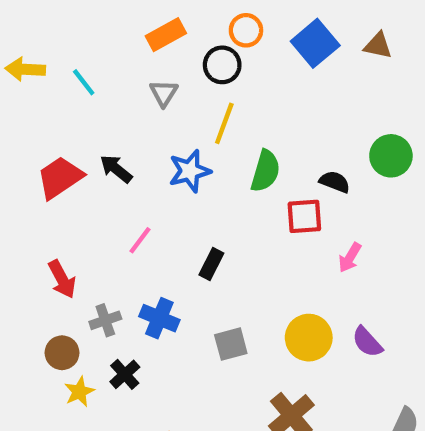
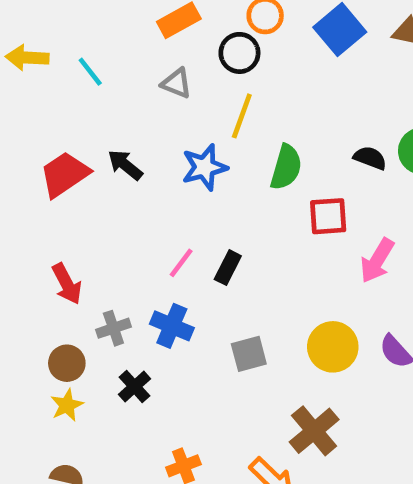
gray triangle: (164, 93) -> (176, 83), turned -40
black semicircle: (335, 182) -> (370, 158), moved
pink line: (140, 240) -> (181, 263), moved
pink arrow: (350, 258) -> (377, 261), size x1.4
yellow star: (79, 392) -> (67, 405), moved

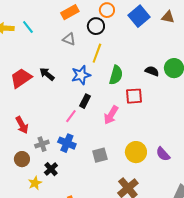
cyan line: (90, 72) -> (28, 27), moved
pink arrow: (377, 261) -> (111, 115), moved
black rectangle: (228, 268) -> (85, 101), moved
yellow star: (67, 405) -> (35, 183), moved

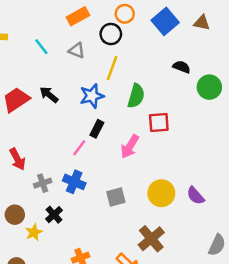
cyan line: (28, 27) -> (41, 47), moved
black semicircle: (152, 71) -> (182, 67), moved
brown circle: (22, 159) -> (15, 215), moved

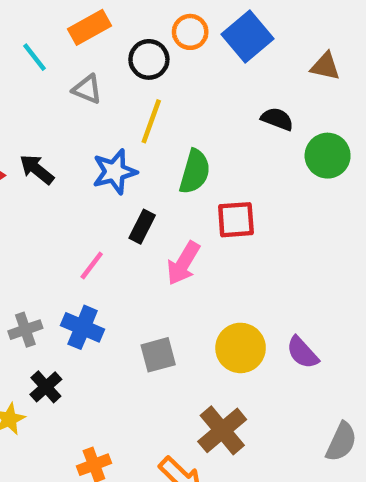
orange circle: (125, 14) -> (190, 32), moved
brown triangle: (202, 23) -> (325, 66), moved
cyan line: (41, 47) -> (34, 57), moved
black rectangle: (97, 129) -> (142, 227), moved

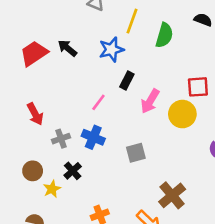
green semicircle: (195, 172) -> (164, 35), moved
red square: (236, 220) -> (198, 87), moved
yellow circle: (241, 348) -> (182, 114), moved

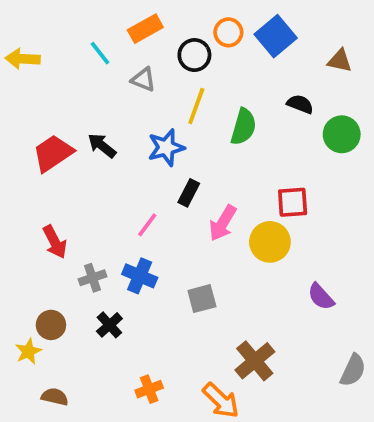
yellow star: (52, 189) -> (28, 351), moved

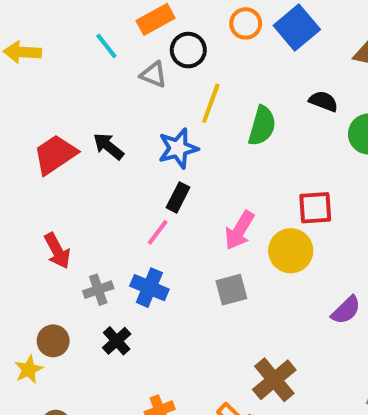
black circle: (194, 55) -> (188, 50), moved
black rectangle: (189, 193) -> (178, 197), moved
purple semicircle: (321, 297) -> (346, 310), turned -92
gray square: (202, 299) -> (231, 290), moved

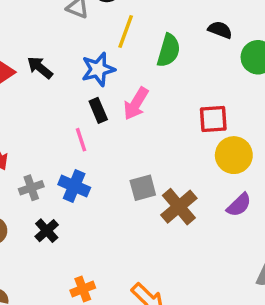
black rectangle: (178, 197) -> (98, 110), turned -50
pink arrow: (239, 230) -> (136, 104), moved
pink line: (158, 232) -> (81, 140), turned -55
yellow circle: (291, 251) -> (234, 155), moved
brown cross: (274, 380) -> (179, 207), moved

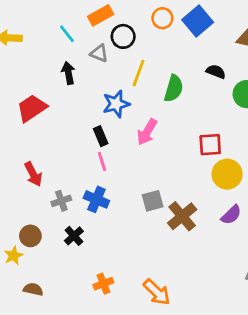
black arrow: (40, 68) -> (68, 73), moved, turned 40
black rectangle: (98, 110) -> (101, 136), moved

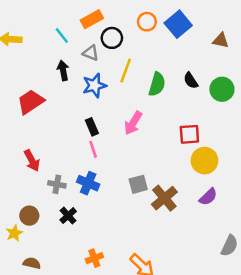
black semicircle: (216, 72) -> (191, 80), moved, turned -144
blue star: (116, 104) -> (94, 85), moved
gray cross: (61, 201) -> (57, 184), turned 30

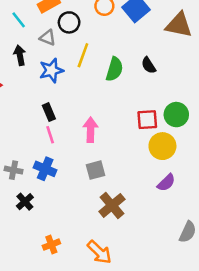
brown triangle: (221, 40) -> (179, 25), size x1.6
green circle: (222, 89) -> (176, 115), moved
pink arrow: (133, 123) -> (91, 130), moved, turned 150
brown cross: (164, 198) -> (112, 205), moved

